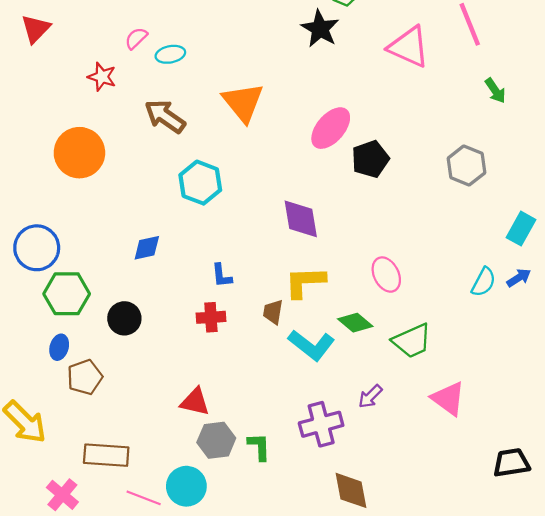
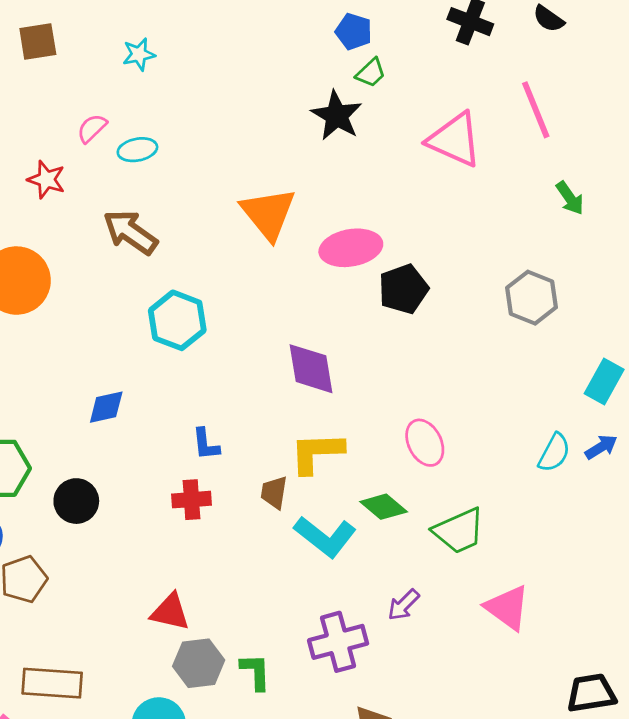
orange triangle: (243, 102) -> (268, 214), moved
pink ellipse: (331, 128) -> (351, 248), turned 39

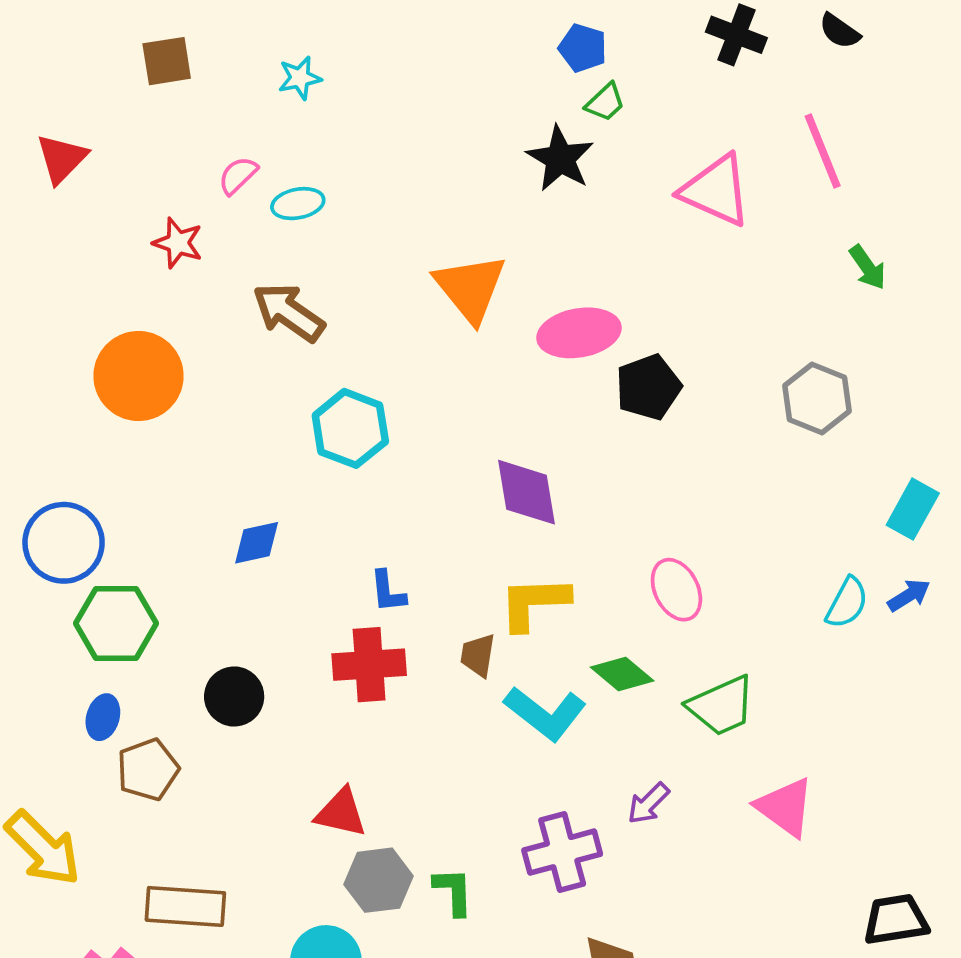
red cross: (192, 500) -> (369, 665), size x1.4
black circle: (76, 501) -> (234, 697), moved

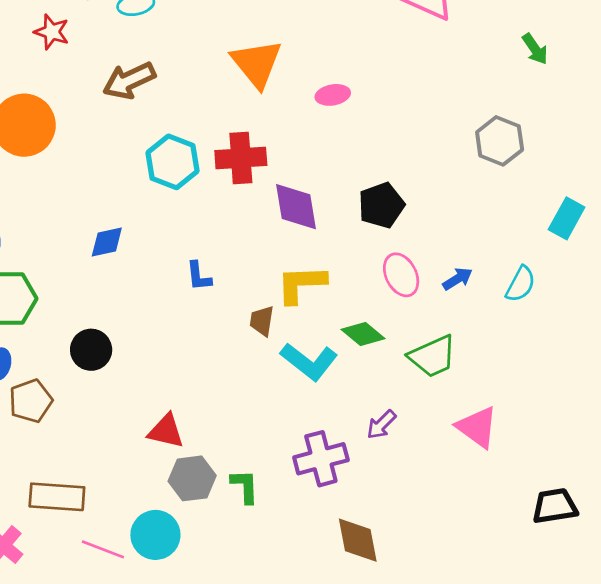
brown arrow: (288, 312) -> (129, 80), turned -60
pink ellipse: (579, 333) -> (333, 95), size x0.6
black pentagon: (648, 387) -> (381, 205), moved
blue arrow: (909, 595) -> (458, 279), moved
red cross: (369, 665) -> (241, 158), moved

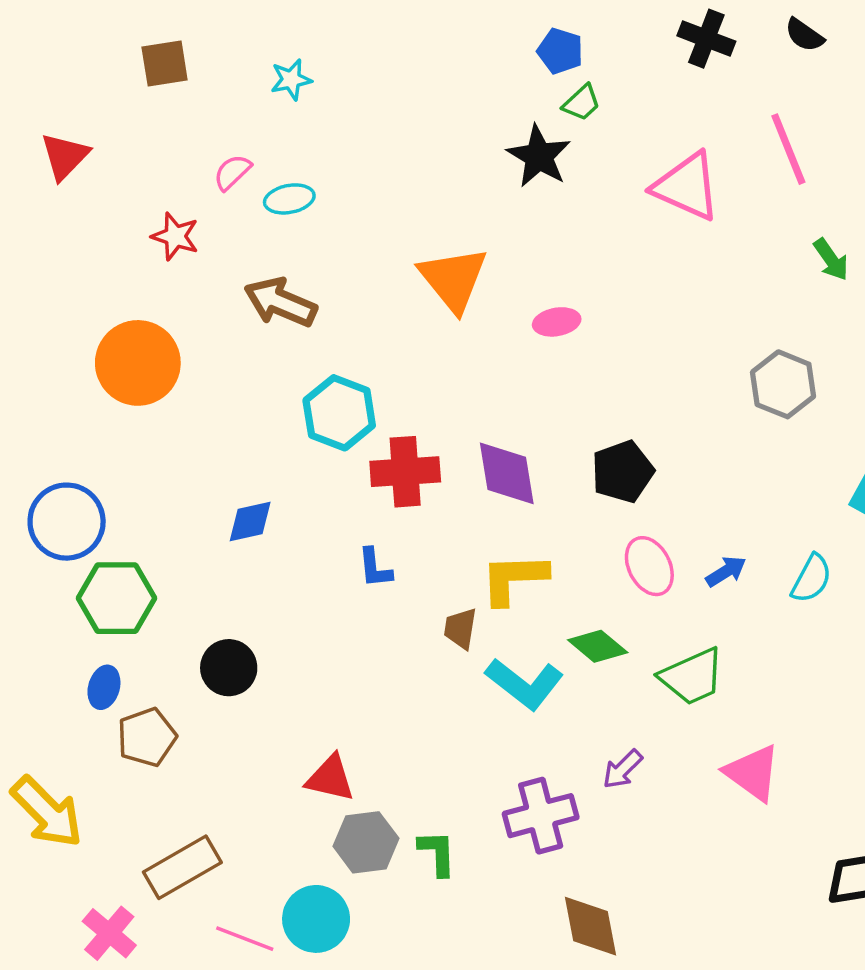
brown arrow: (129, 80) -> (280, 302), turned 48
red cross: (241, 158) -> (405, 472), moved
brown rectangle: (57, 497) -> (182, 867), turned -34

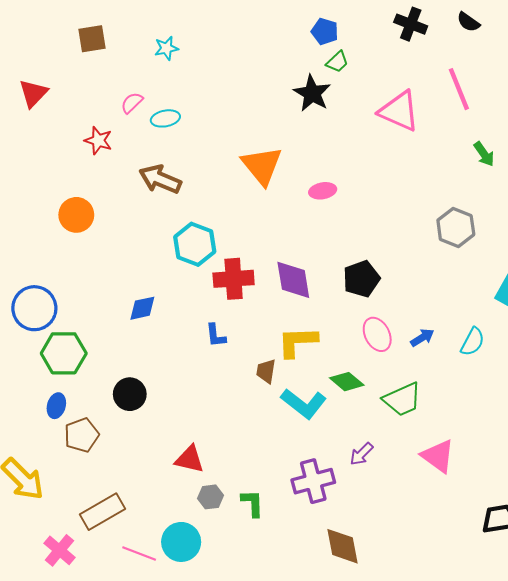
orange circle: (138, 363) -> (76, 215), size x0.7
gray hexagon: (366, 842) -> (210, 497), size x0.7

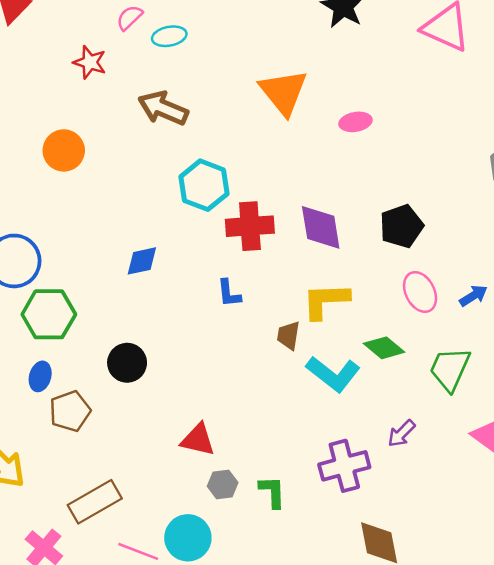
green trapezoid: (402, 399) -> (450, 369), turned 138

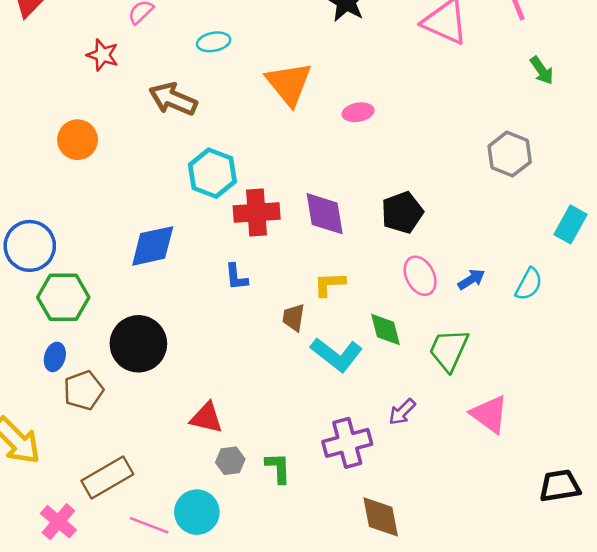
cyan ellipse: (169, 36) -> (214, 42), moved
blue diamond: (142, 261) -> (153, 246), size x1.5
yellow L-shape: (326, 301) -> (329, 284), size x0.7
green diamond: (384, 348) -> (385, 329), turned 36
black circle: (127, 363) -> (138, 344), size x1.5

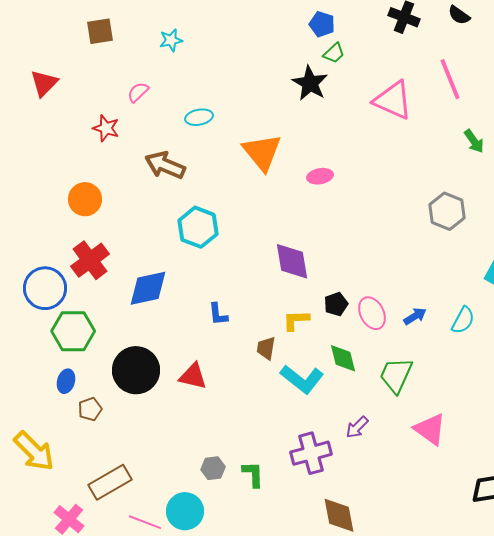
red cross: (257, 213) -> (90, 260), moved, turned -33
black pentagon: (402, 213) -> (336, 304), moved, size x0.7
brown pentagon: (83, 390) -> (90, 409), size x0.7
red triangle: (206, 418) -> (193, 376), moved

